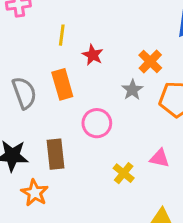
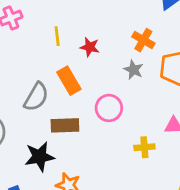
gray semicircle: (24, 93) -> (36, 97), turned 64
brown rectangle: (56, 154) -> (65, 125), moved, turned -72
yellow cross: (124, 173) -> (144, 147), turned -30

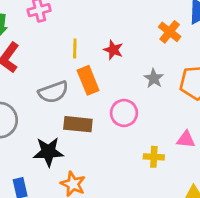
yellow line: (57, 36) -> (75, 48), moved
orange cross: (143, 40) -> (170, 32), moved
gray semicircle: (36, 97) -> (53, 92), turned 32

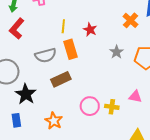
pink circle: (124, 113) -> (90, 106), moved
brown rectangle: (78, 124) -> (61, 79), turned -36
black star: (48, 152) -> (26, 94), moved, turned 30

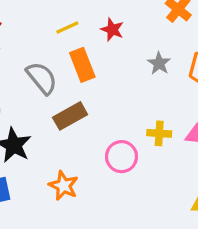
yellow line: (63, 26) -> (67, 28), turned 64
gray semicircle: (46, 55) -> (42, 78), turned -110
yellow cross: (112, 107) -> (159, 133), moved

